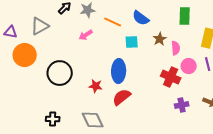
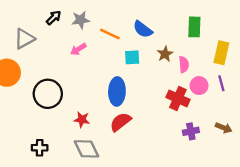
red star: (96, 86) -> (82, 120), moved

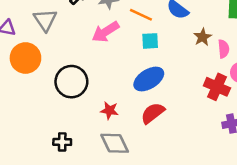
gray triangle: (24, 39) -> (45, 20), turned -35
pink arrow: (78, 49) -> (105, 32), size x1.5
cyan square: (132, 57) -> (150, 41), moved
blue ellipse: (117, 91) -> (149, 79), turned 56

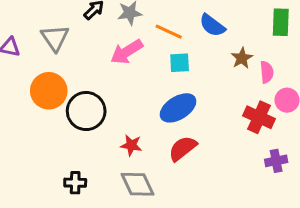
orange circle: (25, 58) -> (49, 91), moved

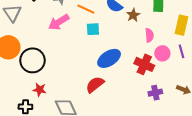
brown star: (242, 58) -> (133, 15), moved
blue ellipse: (178, 108) -> (109, 58), moved
red star: (131, 145) -> (40, 90), moved

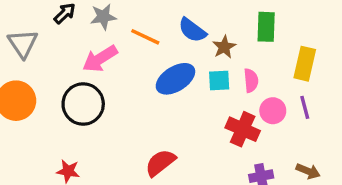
cyan square: (93, 29) -> (219, 80), moved
blue ellipse: (109, 58) -> (175, 79), moved
black circle: (32, 60) -> (83, 104), moved

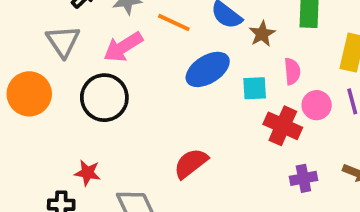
gray triangle: (23, 44) -> (63, 41), moved
cyan square: (219, 80) -> (255, 88), moved

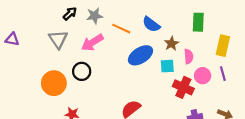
brown star: (262, 34) -> (172, 44), moved
orange circle: (29, 94) -> (54, 83), moved
black circle: (104, 98) -> (82, 71), size x0.7

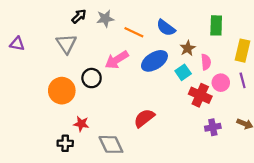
pink arrow: (92, 43) -> (117, 60), moved
cyan square: (167, 66) -> (183, 72), turned -32

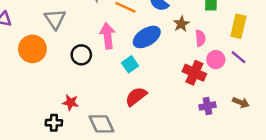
pink arrow: (117, 60) -> (107, 36), turned 115
cyan square: (183, 72) -> (130, 64), moved
purple line: (243, 80) -> (238, 57), turned -35
orange circle: (62, 91) -> (32, 49), moved

